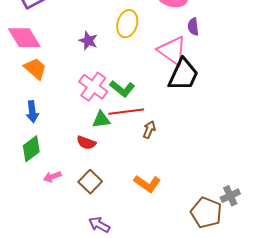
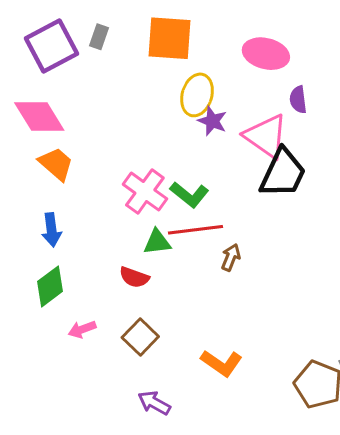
purple star: (88, 41) -> (212, 121), moved
orange L-shape: (147, 184) -> (222, 363), moved

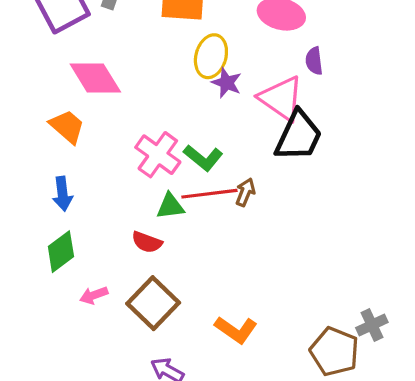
pink diamond: (39, 116) -> (95, 78), moved
brown arrow: (231, 257) -> (245, 192), moved
brown square: (140, 337) -> (153, 303), size x1.4

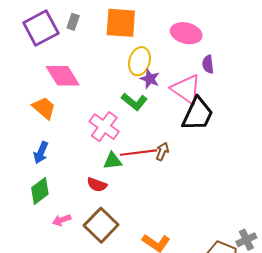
green L-shape: (203, 158) -> (134, 102), moved
blue arrow: (63, 194) -> (41, 153), turned 30

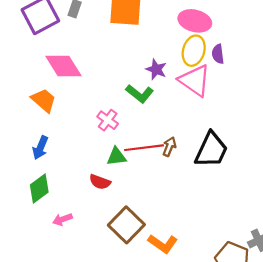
yellow ellipse: (139, 61) -> (194, 51), moved
black trapezoid: (198, 114) -> (211, 150), moved
pink cross: (104, 127) -> (108, 120), size x0.7
brown square: (101, 225) -> (126, 225), moved

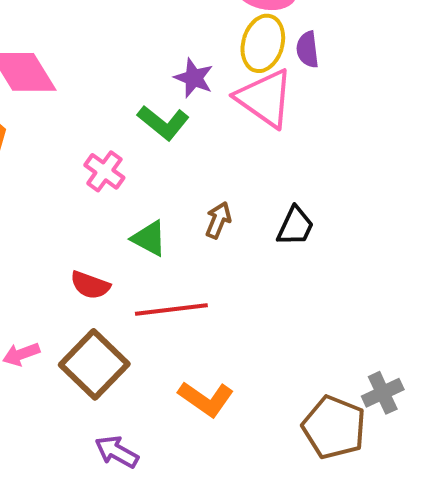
red line: (144, 148) -> (171, 310), moved
black trapezoid: (211, 150) -> (295, 226), size x0.6
green triangle: (116, 157) -> (149, 238), moved, turned 35
brown square: (126, 225) -> (94, 364), moved

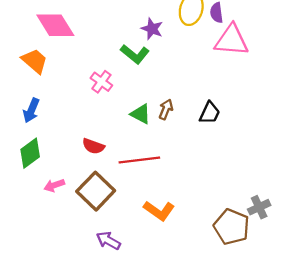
pink triangle: (265, 98) -> (232, 40), moved, turned -30
green triangle: (149, 238) -> (141, 114), moved

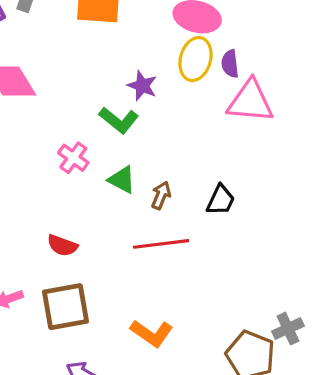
green triangle: (141, 114) -> (122, 180), moved
red line: (139, 160) -> (161, 244), moved
brown square: (96, 191) -> (65, 307), turned 36

